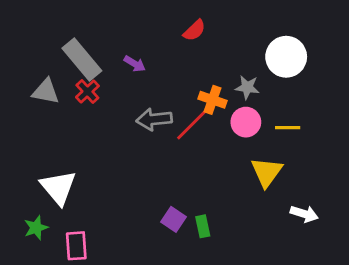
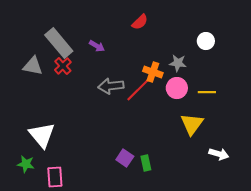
white circle: (286, 57) -> (206, 41), size x0.6
green star: (36, 228) -> (26, 164), turned 30

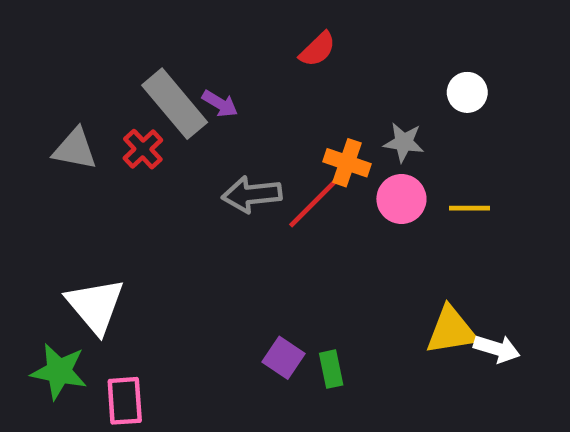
gray rectangle: (59, 43) -> (175, 104), moved
yellow triangle: (192, 124) -> (451, 331), moved, turned 45
green star: (26, 164) -> (59, 371), size x1.4

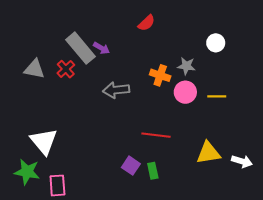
red line: (313, 204) -> (156, 135), moved, turned 52
white arrow: (497, 349) -> (242, 161), moved

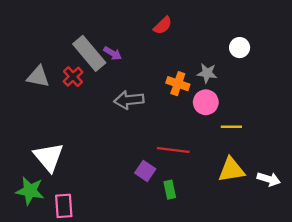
yellow line: (217, 96) -> (231, 127), moved
purple square: (131, 166) -> (145, 171), moved

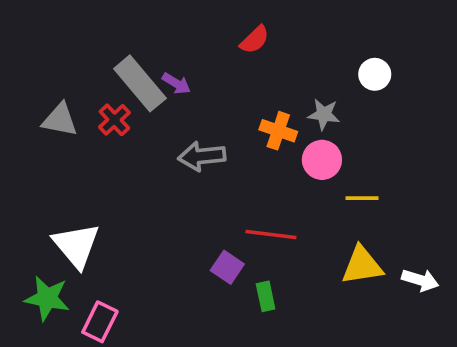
pink rectangle: (64, 206) -> (100, 322), turned 30

